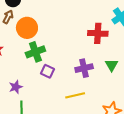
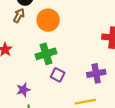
orange circle: (27, 28) -> (48, 20), moved

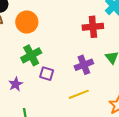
purple star: (23, 90) -> (16, 84), moved

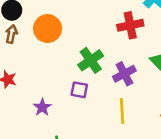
green cross: (31, 55) -> (91, 60), moved
yellow line: (79, 94) -> (122, 111), turned -66

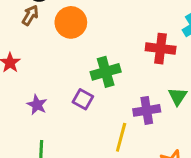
purple cross: (124, 74) -> (147, 110), moved
purple star: (42, 107) -> (37, 105), turned -30

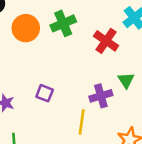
red cross: (161, 49) -> (106, 41), turned 35
green cross: (106, 72) -> (63, 23), moved

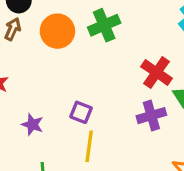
red cross: (106, 41) -> (157, 72), moved
yellow line: (82, 122) -> (89, 146), moved

